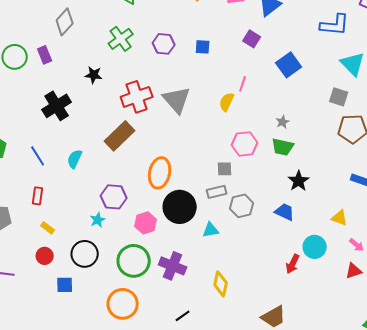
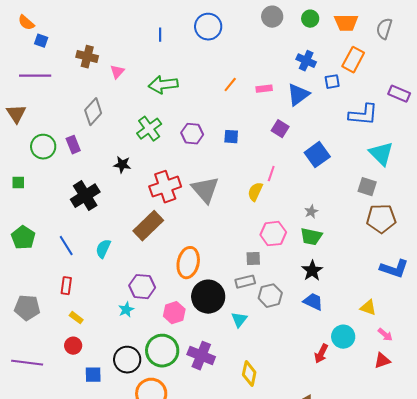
black star: (299, 181) -> (312, 271), moved
cyan triangle: (211, 230) -> (239, 320), turned -42
black circle: (85, 254) -> (127, 360), moved

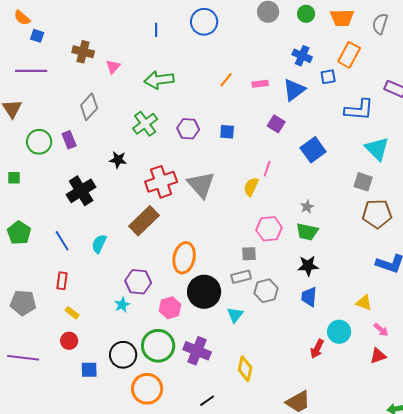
black star: (312, 271) -> (308, 266), turned 30
blue trapezoid: (313, 302) -> (309, 297), turned -110

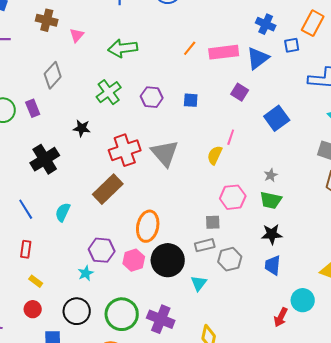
pink rectangle: (260, 84) -> (224, 52), size x1.8
pink hexagon: (170, 308) -> (134, 260), moved
black circle: (123, 355) -> (77, 311), moved

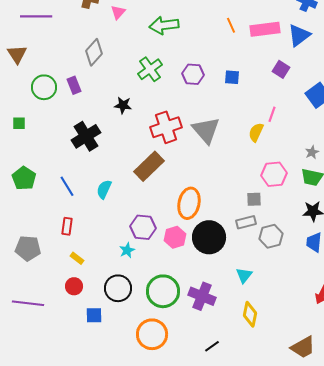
orange line: (190, 48) -> (231, 25), turned -63
cyan triangle: (199, 283) -> (244, 275), moved

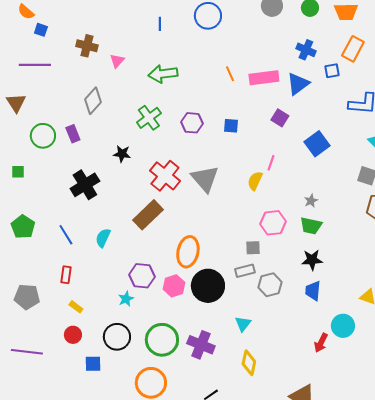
red cross: (166, 127) -> (165, 176), turned -32

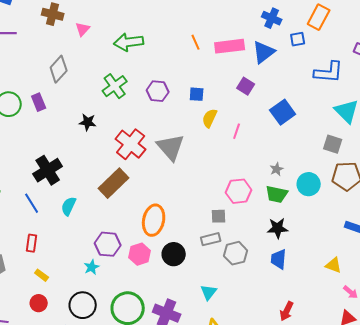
yellow semicircle: (255, 181) -> (210, 118), moved
black cross: (85, 185) -> (48, 170), moved
black circle: (208, 286) -> (174, 254), size x0.7
cyan circle: (343, 326) -> (309, 184), moved

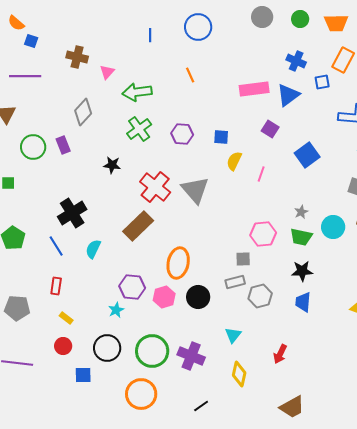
green arrow: (129, 42) -> (137, 92), moved
orange line: (196, 42) -> (190, 75), moved
red arrow: (287, 311) -> (280, 354), moved

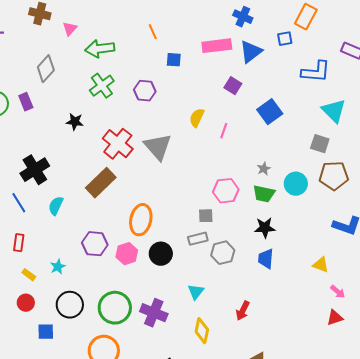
blue cross: (296, 61) -> (243, 17), moved
blue square: (221, 137) -> (174, 60), moved
cyan star: (116, 310) -> (58, 267), moved

